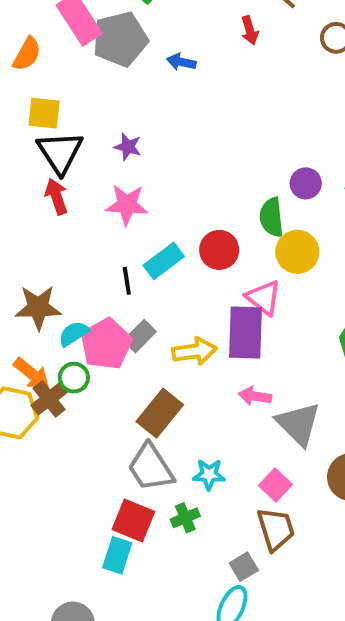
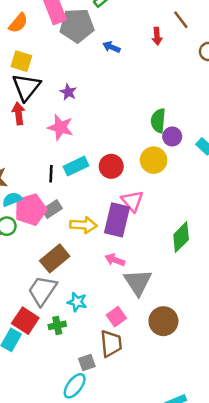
green semicircle: (271, 217) -> (158, 121), moved
yellow circle: (297, 252) -> (154, 160), moved
gray trapezoid: (151, 468) -> (42, 291), turned 56

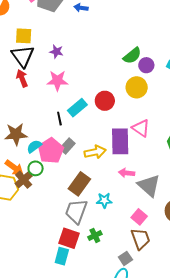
yellow square: (21, 61) -> (24, 36), moved
green semicircle: (158, 121) -> (132, 56), turned -120
pink triangle: (132, 201) -> (141, 128), moved
cyan star: (77, 302) -> (104, 200), moved

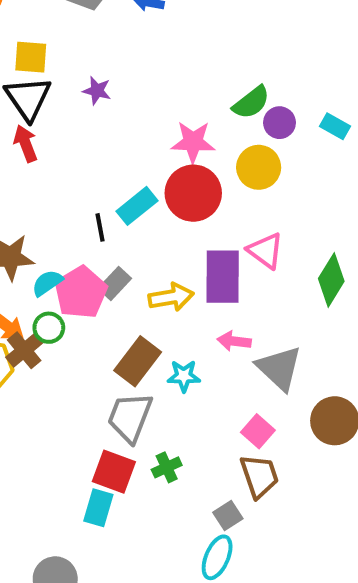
pink star: (57, 81) -> (193, 142), moved
red circle: (105, 101) -> (193, 193), size x1.4
cyan star: (104, 200) -> (184, 376), moved

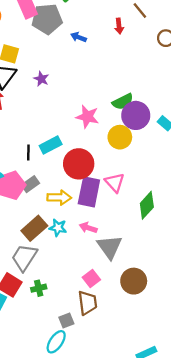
purple circle: (279, 123) -> (136, 115), size x1.6
red circle: (193, 193) -> (79, 164), moved
cyan star: (184, 376) -> (58, 228), moved

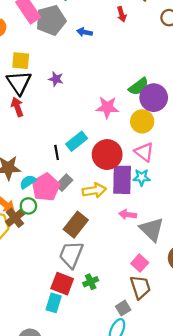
pink triangle: (115, 183) -> (144, 152), moved
cyan star: (58, 228) -> (142, 177), moved

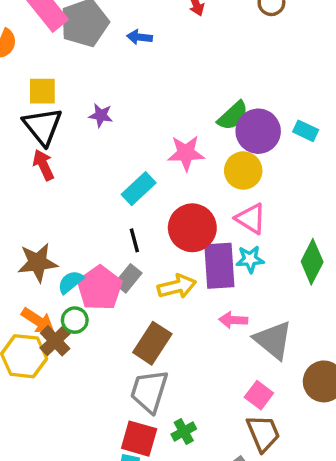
cyan rectangle: (77, 141) -> (139, 189), moved
black line: (57, 152) -> (134, 240), moved

